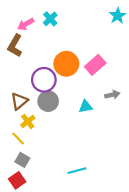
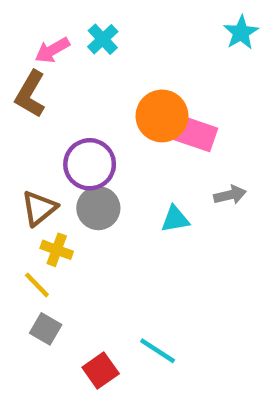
orange circle: (66, 64) -> (162, 116), moved
pink rectangle: (95, 65) -> (195, 134), turned 60
yellow cross: (28, 121) -> (57, 250), turned -32
cyan line: (77, 171) -> (158, 351), turned 48
red square: (17, 180) -> (101, 371), moved

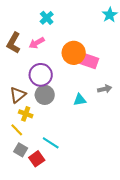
pink arrow: (52, 50) -> (37, 43), moved
cyan line: (158, 351) -> (51, 143), moved
red square: (101, 371) -> (37, 159), moved

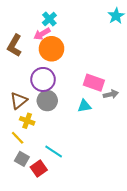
pink arrow: (37, 43) -> (42, 34), moved
orange circle: (74, 53) -> (51, 49), moved
pink rectangle: (89, 61) -> (94, 83), moved

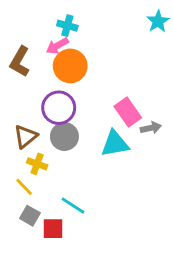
cyan cross: (49, 19) -> (67, 26), turned -32
pink rectangle: (94, 83) -> (128, 112), turned 36
cyan triangle: (84, 106) -> (115, 144), size x1.5
red square: (39, 168) -> (53, 229), turned 35

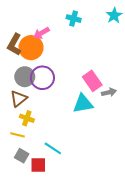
cyan cross: (67, 26) -> (74, 19), moved
orange circle: (70, 66) -> (31, 48), moved
gray circle: (64, 136) -> (25, 77), moved
yellow line: (24, 187) -> (17, 135), turned -32

